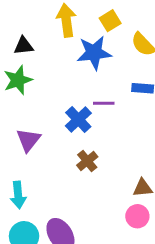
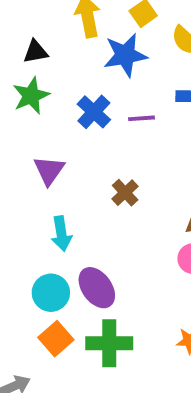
blue cross: (78, 120) -> (94, 112), moved
cyan arrow: (18, 195) -> (61, 234), moved

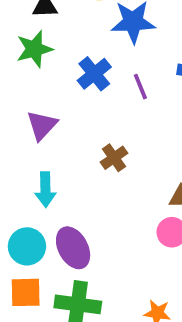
purple line: (141, 118) -> (140, 87), turned 64
orange square: (56, 339) -> (26, 292), turned 32

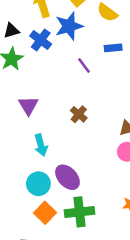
blue cross: (94, 74) -> (41, 40), moved
orange square: (26, 292) -> (45, 213), turned -30

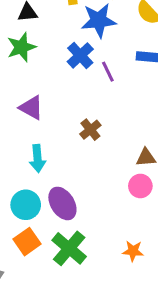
blue cross: (41, 40) -> (80, 55), moved
purple triangle: (28, 106) -> (31, 108), turned -40
green cross: (79, 212) -> (69, 248), turned 36

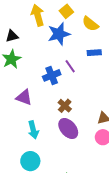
blue cross: (80, 55) -> (52, 75), moved, turned 30
purple ellipse: (62, 203) -> (68, 129), moved

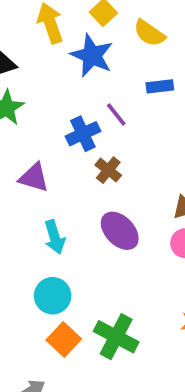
blue star: (59, 34) -> (92, 55), turned -30
brown cross: (65, 106) -> (108, 170), moved

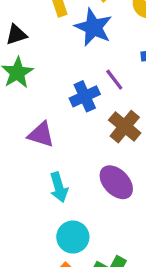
brown cross: (108, 170) -> (125, 127), moved, size x1.4
cyan circle: (53, 296) -> (73, 237), moved

